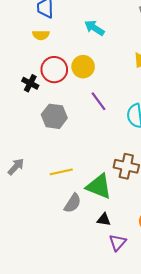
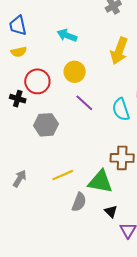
yellow circle: (83, 67) -> (75, 72), moved
black triangle: (104, 219) -> (111, 211), turned 48

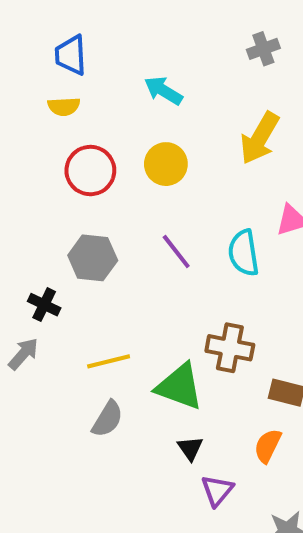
black cross: (18, 99) -> (44, 305), moved
purple line: (84, 103) -> (176, 252), moved
gray semicircle: (79, 202) -> (107, 419), moved

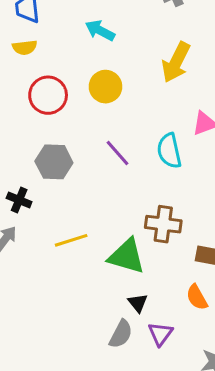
gray semicircle: (107, 419) -> (121, 334), moved
orange semicircle: (268, 446) -> (197, 297), turned -52

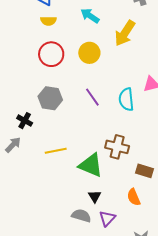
yellow semicircle: (25, 47) -> (48, 21), moved
yellow arrow: (176, 62) -> (125, 33), moved
gray semicircle: (121, 334) -> (81, 216), turned -108

